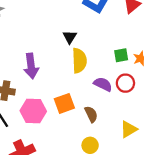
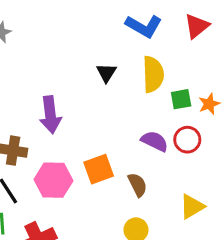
yellow semicircle: (79, 61) -> (153, 74), moved

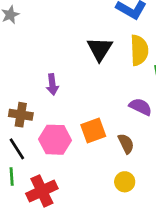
black triangle: (106, 73) -> (100, 49), size x1.5
purple arrow: (50, 115) -> (52, 84), size x0.7

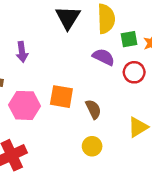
purple semicircle: (140, 107) -> (104, 57), moved
orange square: (93, 130) -> (61, 97), turned 30

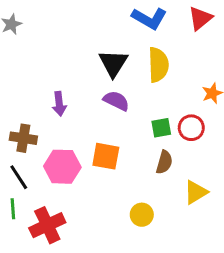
green square: (129, 39) -> (161, 128), moved
purple semicircle: (104, 57) -> (116, 101), moved
brown semicircle: (93, 109) -> (164, 162), moved, turned 42

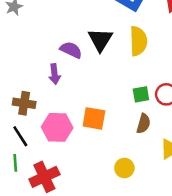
purple semicircle: (116, 101) -> (71, 50), moved

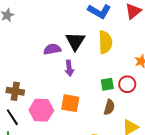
purple semicircle: (71, 50) -> (52, 49), turned -36
purple arrow: (55, 74) -> (69, 68), moved

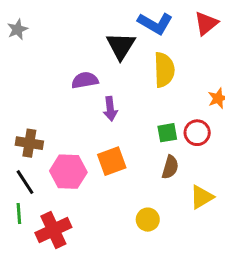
black triangle: (75, 41) -> (121, 46), moved
orange square: (70, 103) -> (112, 161), turned -30

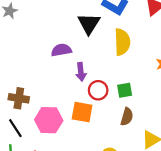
red circle: (197, 133) -> (98, 90), moved
orange square: (112, 161) -> (82, 112), turned 30

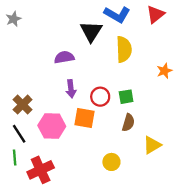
purple arrow: (81, 72) -> (71, 89), moved
brown cross: (19, 98) -> (23, 105), turned 36

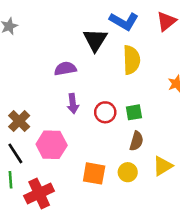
orange square: (84, 118) -> (94, 173), moved
yellow circle: (111, 162) -> (128, 172), moved

